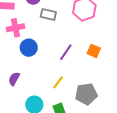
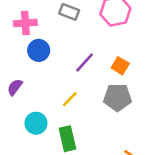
gray pentagon: (86, 94) -> (117, 97), moved

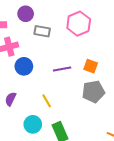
purple line: (85, 63) -> (62, 69), turned 48
yellow line: (70, 99) -> (47, 101), moved, turned -64

